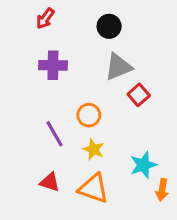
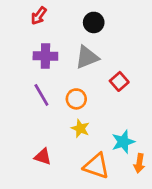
gray triangle: (118, 67) -> (87, 57), moved
purple line: (55, 134) -> (41, 95), moved
orange triangle: (93, 188) -> (96, 166), moved

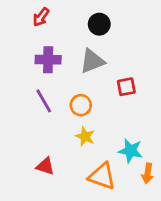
red square: (119, 81) -> (126, 87), turned 30
cyan star: (123, 142) -> (131, 151), turned 30

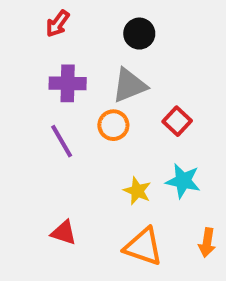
red square: (126, 87) -> (177, 121), turned -36
orange circle: (81, 105) -> (113, 125), moved
yellow star: (85, 136) -> (137, 191), moved
cyan star: (131, 151) -> (183, 181), moved

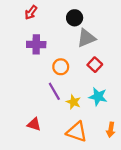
gray triangle: (129, 85) -> (86, 38), moved
purple line: (62, 141) -> (54, 91), moved

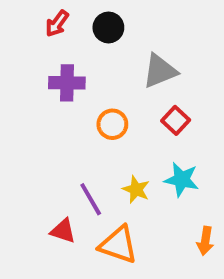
black circle: (75, 18) -> (108, 27), moved
purple line: (54, 91) -> (91, 199), moved
orange triangle: (77, 132) -> (118, 245), moved

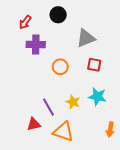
red arrow: (57, 24) -> (25, 22), moved
red square: (176, 120) -> (94, 65), turned -32
red triangle: (63, 231) -> (34, 124), turned -32

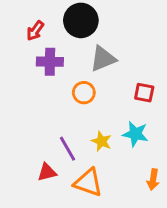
black circle: (58, 15) -> (81, 20), size x1.5
gray triangle: (86, 38) -> (103, 59), moved
red square: (94, 65) -> (144, 93), moved

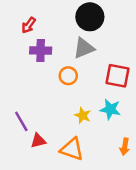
black circle: (81, 20) -> (90, 17), moved
red square: (144, 93) -> (118, 76), size x1.5
purple line: (68, 149) -> (21, 121), moved

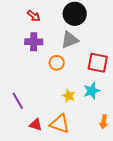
red arrow: (29, 25) -> (34, 16), moved, turned -88
cyan star: (110, 109) -> (92, 91), turned -30
red triangle: (38, 141) -> (36, 125), moved, turned 32

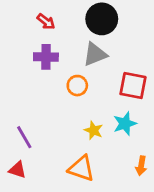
red triangle: (36, 125) -> (17, 170), moved

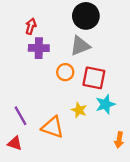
red arrow: (46, 22) -> (31, 26), moved, turned -112
red square: (133, 86) -> (94, 78), moved
orange triangle: (81, 168) -> (53, 127), moved

